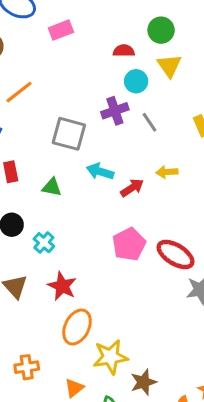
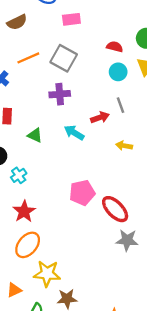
purple cross: (115, 111) -> (60, 94), moved
gray square: (69, 134) -> (64, 58), moved
red arrow: (132, 188) -> (100, 118), moved

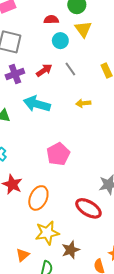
red arrow: (100, 118) -> (44, 70), moved
cyan arrow: (74, 133) -> (37, 104), size x1.4
red ellipse: (115, 209) -> (88, 208), moved
orange ellipse: (28, 245) -> (38, 198), moved

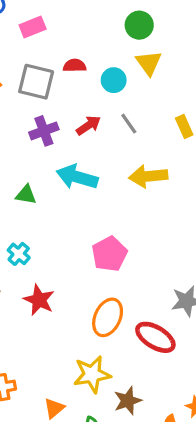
red semicircle: (51, 20) -> (75, 66), moved
yellow arrow: (83, 103) -> (148, 176), size x1.6
orange ellipse: (38, 198) -> (108, 317), moved

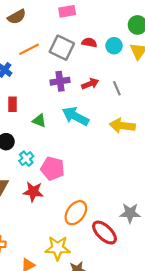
cyan circle: (114, 80) -> (114, 46), moved
pink pentagon: (109, 254) -> (53, 168), moved, turned 30
red star: (39, 300) -> (33, 192), turned -30

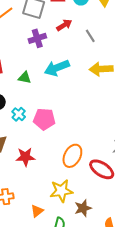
red arrow: (90, 84) -> (64, 25), moved
cyan arrow: (75, 116) -> (57, 68), turned -40
red star: (33, 192) -> (25, 157), moved

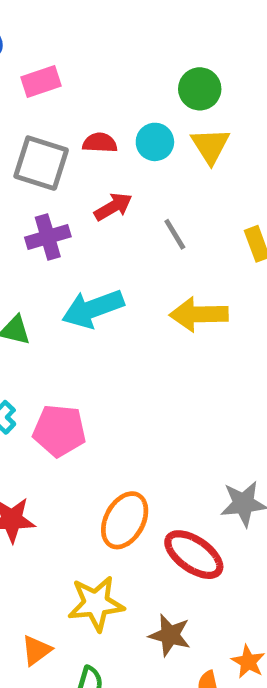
brown star: (83, 208) -> (170, 635), moved, turned 30

